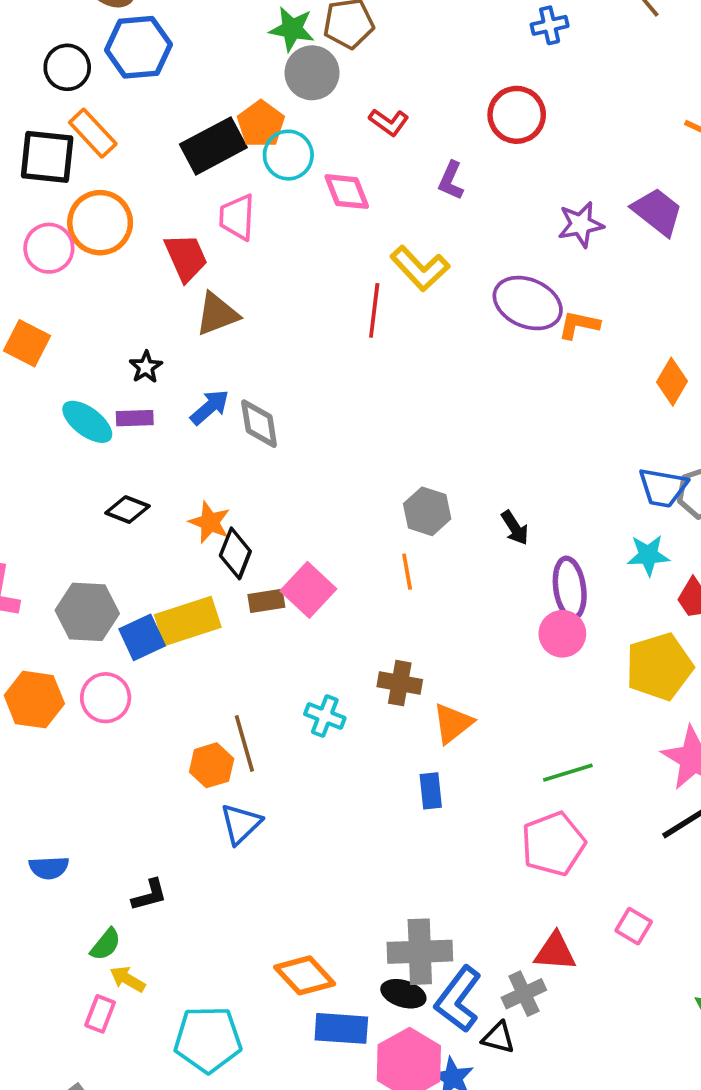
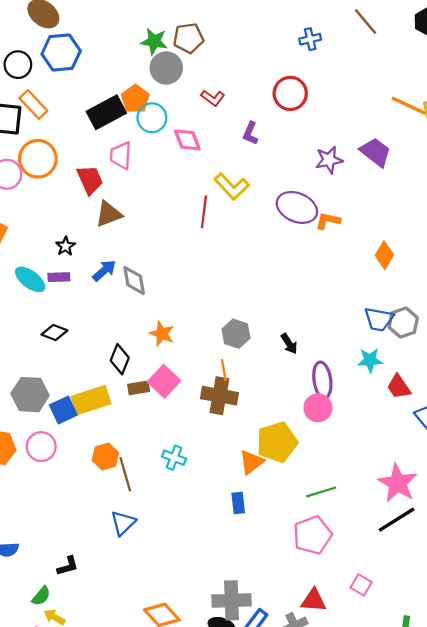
orange star: (210, 522) -> (162, 334), moved
yellow pentagon: (659, 667) -> (277, 442), moved
brown cross: (400, 683) -> (219, 396), moved, size x1.4
orange hexagon: (212, 765) -> (105, 457), moved

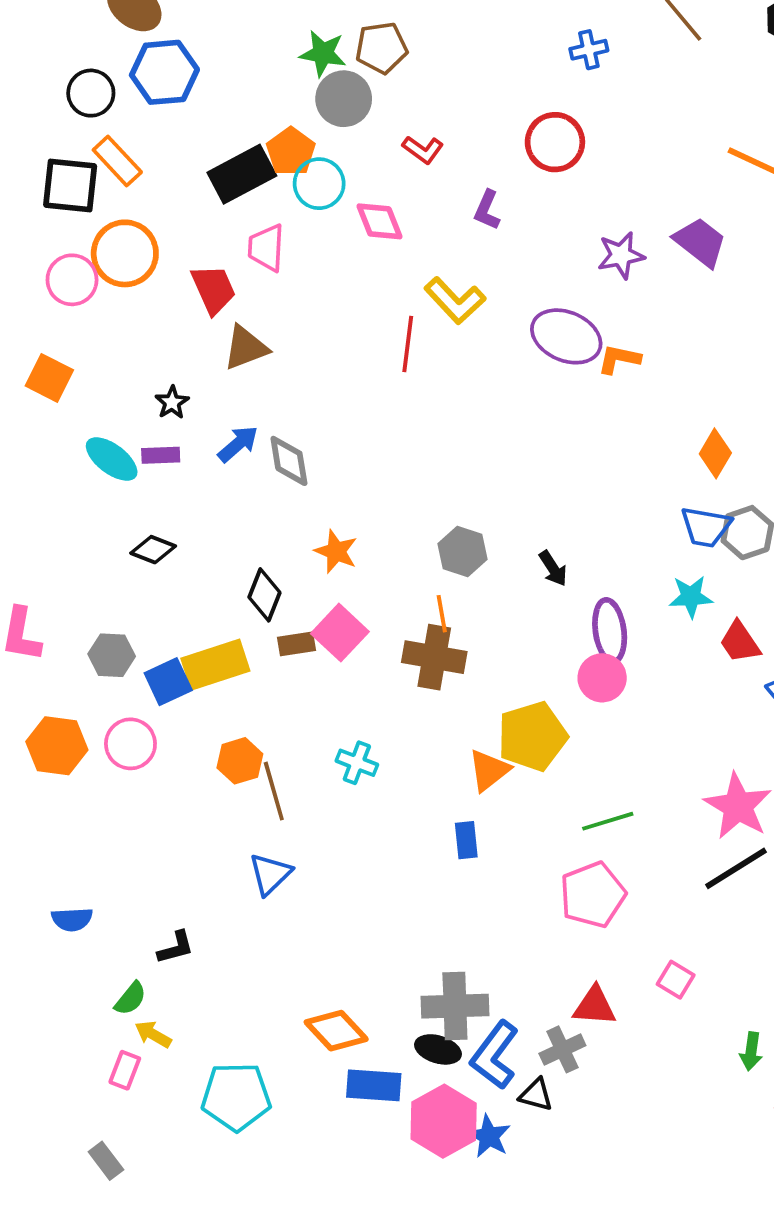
orange diamond: (384, 255) -> (715, 453), moved
gray hexagon: (30, 395) -> (112, 655), size x0.7

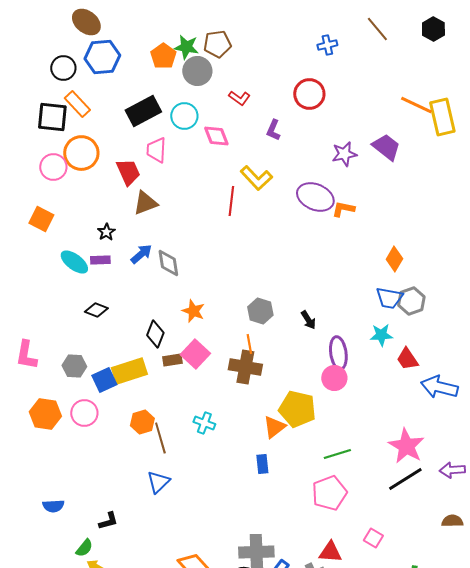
orange pentagon: (291, 152) -> (163, 56), moved
yellow pentagon: (532, 736) -> (297, 409), turned 30

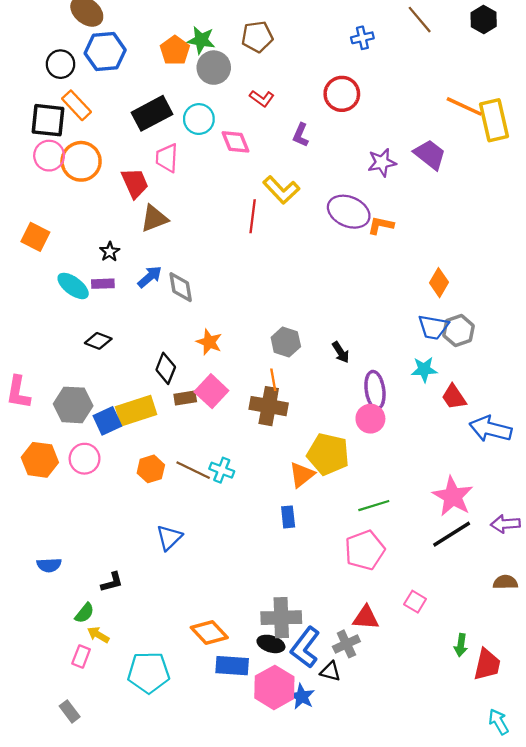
brown pentagon: (217, 44) -> (257, 37), moved
pink circle: (53, 167) -> (49, 156), moved
gray hexagon: (74, 366) -> (73, 405), size x1.4
brown line: (160, 438) -> (193, 470), moved, turned -48

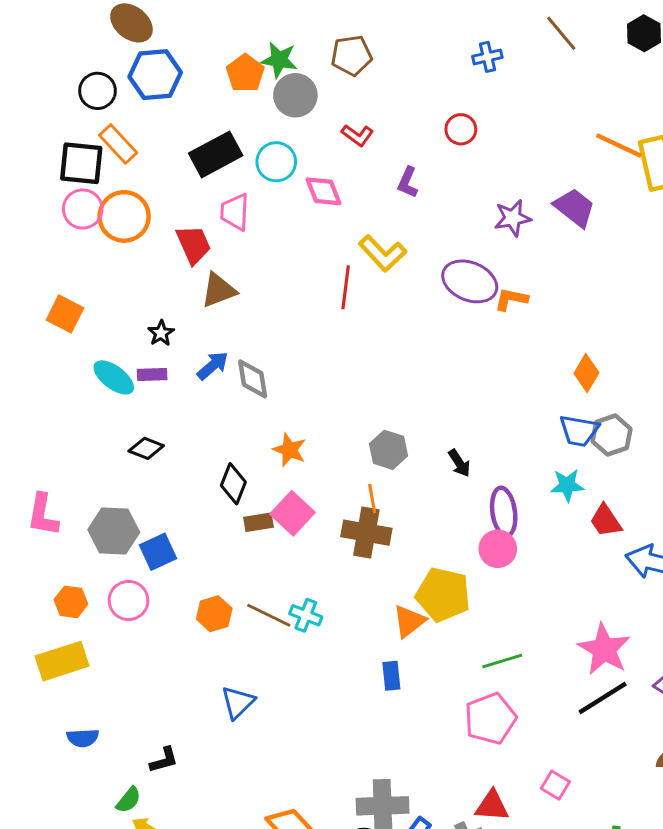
red circle: (342, 94) -> (461, 129), size x0.7
yellow rectangle: (136, 411) -> (62, 661), moved
orange hexagon: (40, 460) -> (71, 602), size x0.7

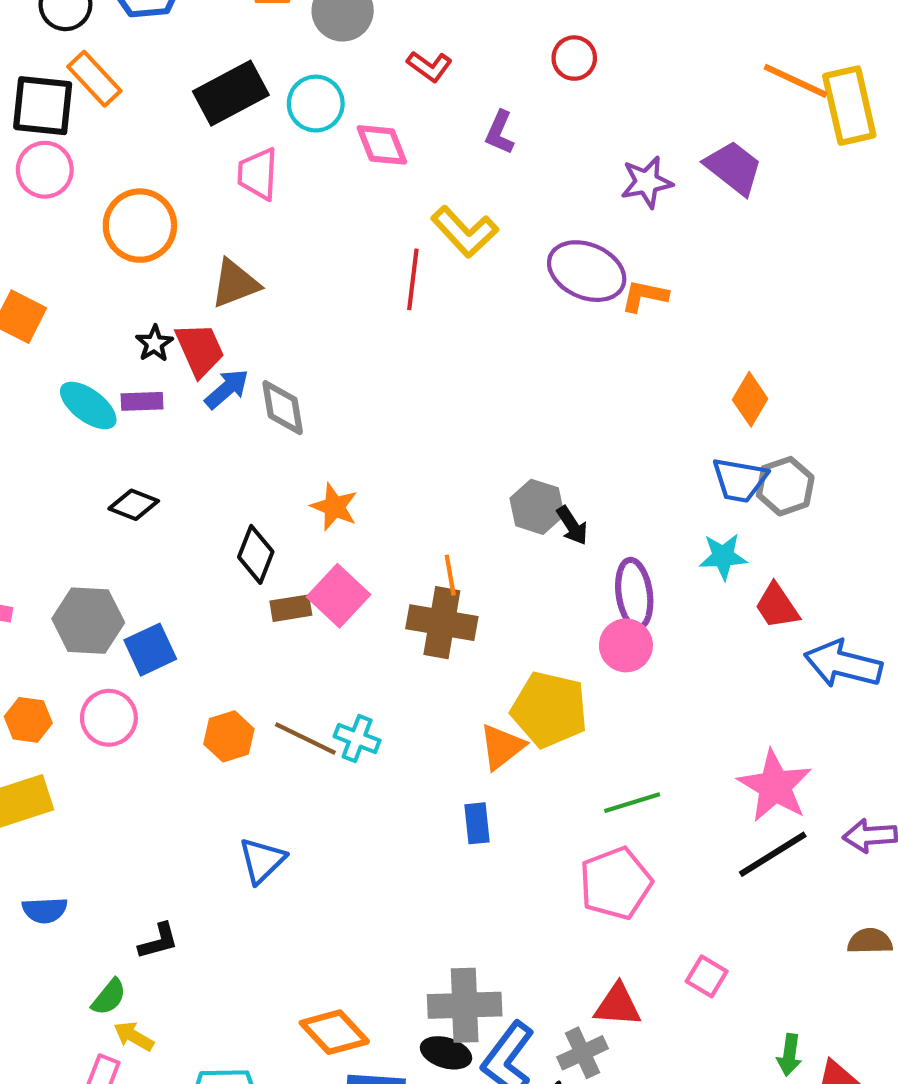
orange circle: (124, 216) -> (140, 226), moved
red trapezoid: (193, 244) -> (200, 350), moved
gray hexagon: (388, 450) -> (537, 507), moved

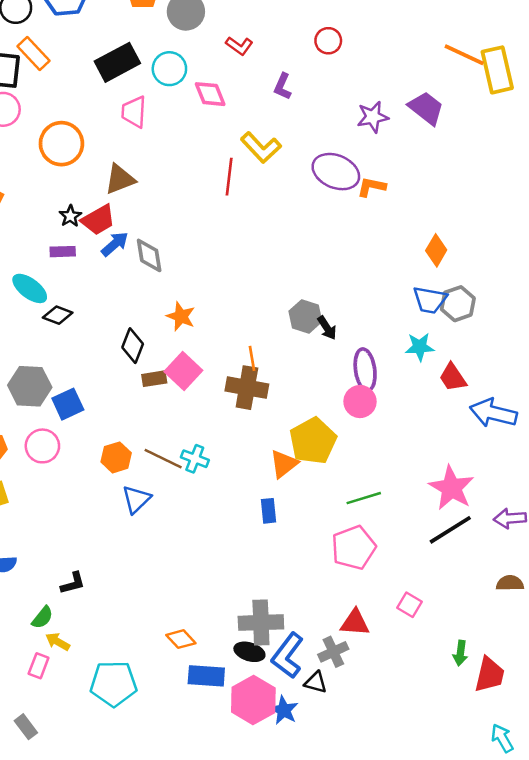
red trapezoid: (200, 350) -> (98, 220), turned 84
cyan ellipse: (88, 405) -> (30, 288), moved
yellow pentagon: (549, 710) -> (313, 441), turned 30
blue triangle: (262, 861) -> (136, 499), moved
orange diamond: (334, 1032) -> (181, 639), size x0.7

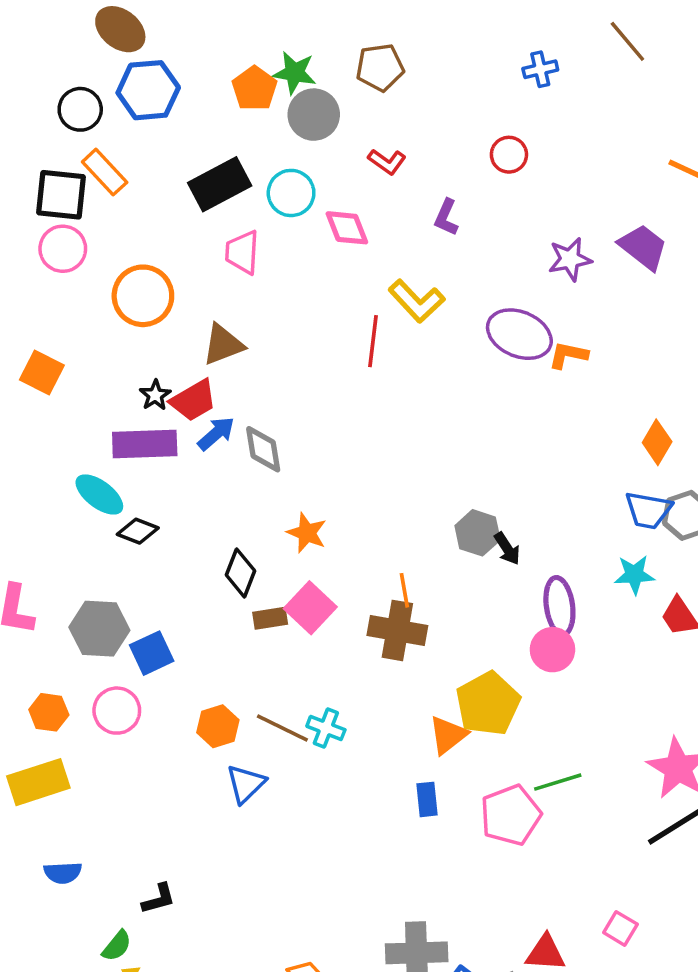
purple rectangle: (63, 252) -> (145, 444), size x1.8
pink pentagon: (354, 548) -> (511, 815), moved

